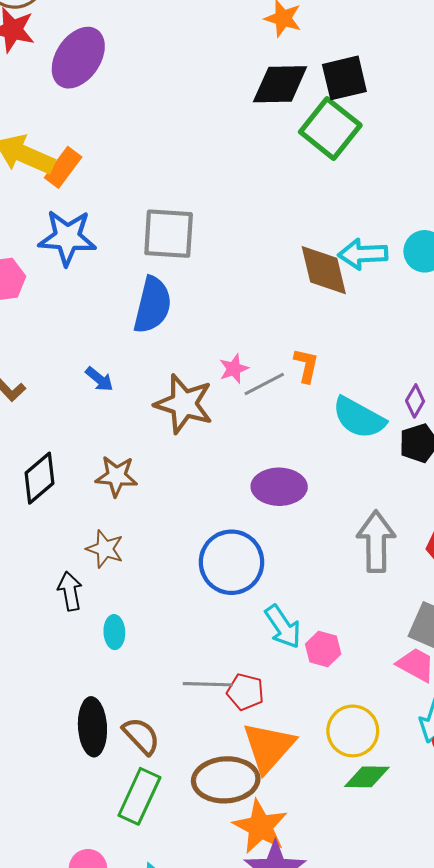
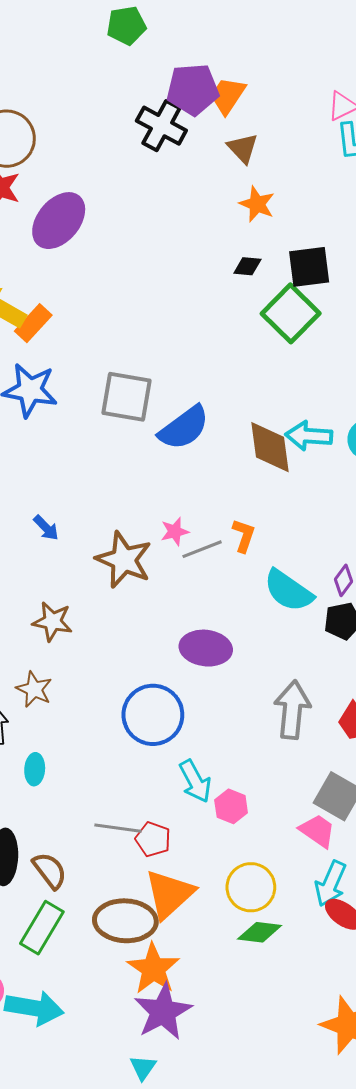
black diamond: (280, 84) -> (247, 266), size x0.5
blue semicircle: (152, 305) -> (184, 428), moved, turned 34

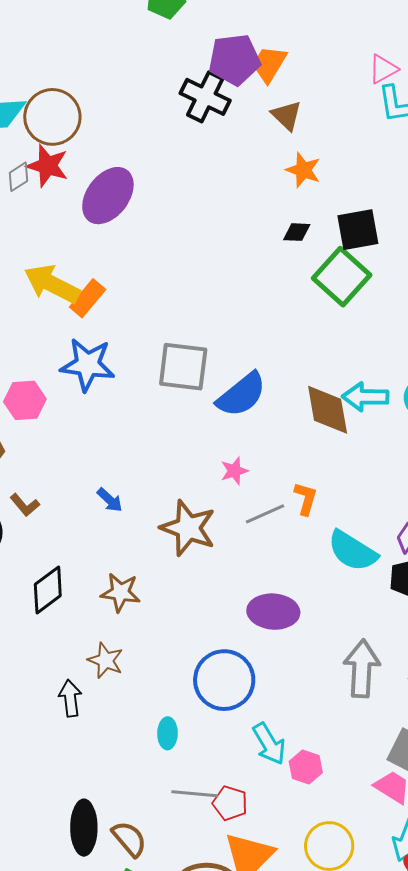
pink star: (175, 532) -> (234, 471), moved
cyan ellipse: (35, 769) -> (167, 733), moved

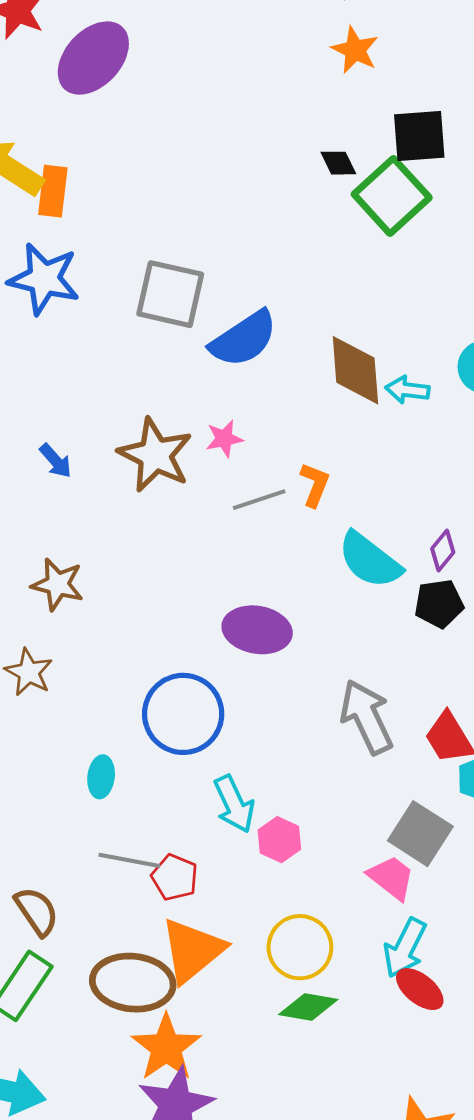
black diamond: (297, 232) -> (338, 163), moved, turned 56
orange rectangle: (88, 298) -> (53, 191), turned -39
cyan arrow: (365, 397) -> (407, 390), moved, size x0.7
brown star: (188, 528) -> (155, 455), moved
gray arrow: (362, 669) -> (367, 717), turned -34

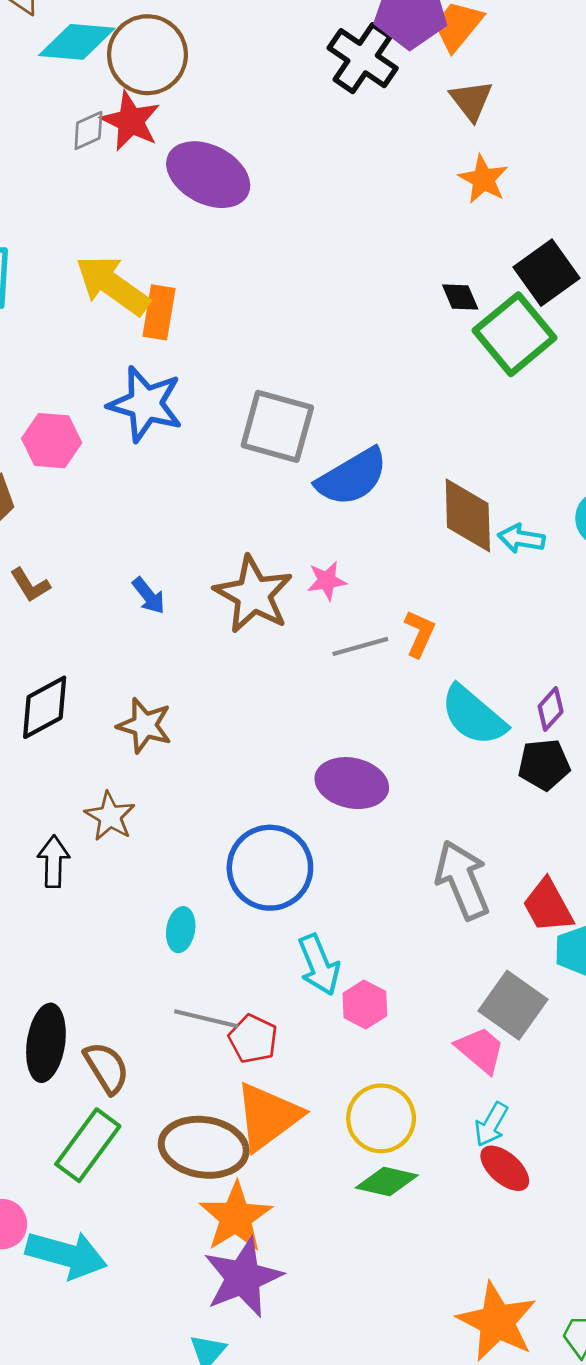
purple ellipse: (93, 58) -> (208, 175), turned 72
black square: (419, 136) -> (546, 273), turned -34
cyan arrow: (405, 948) -> (491, 1124), size x0.7

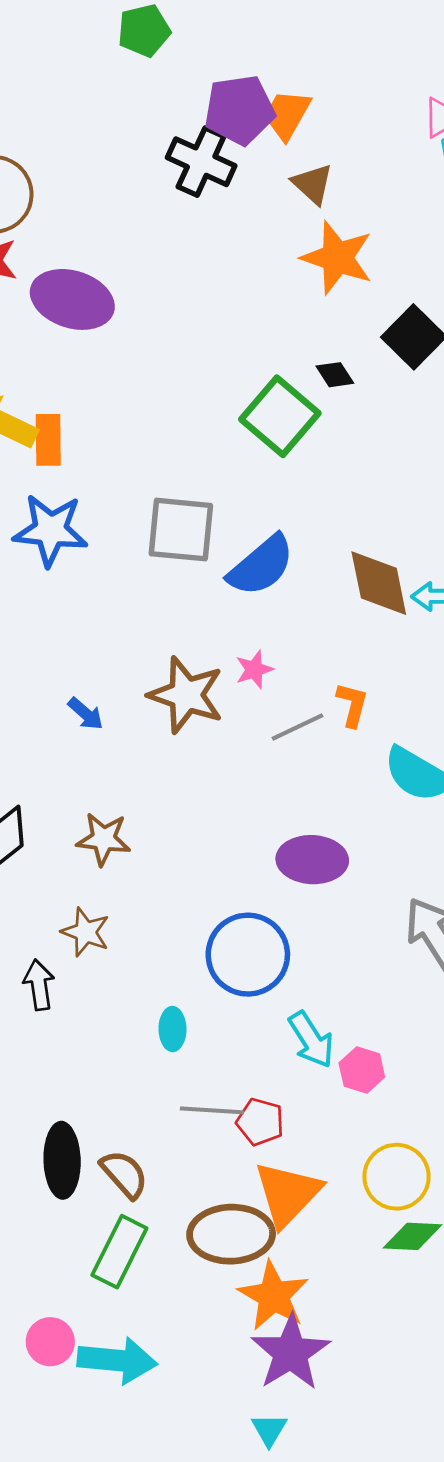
orange star: (483, 179) -> (337, 258), size x1.5
green square: (515, 334) -> (280, 416), moved

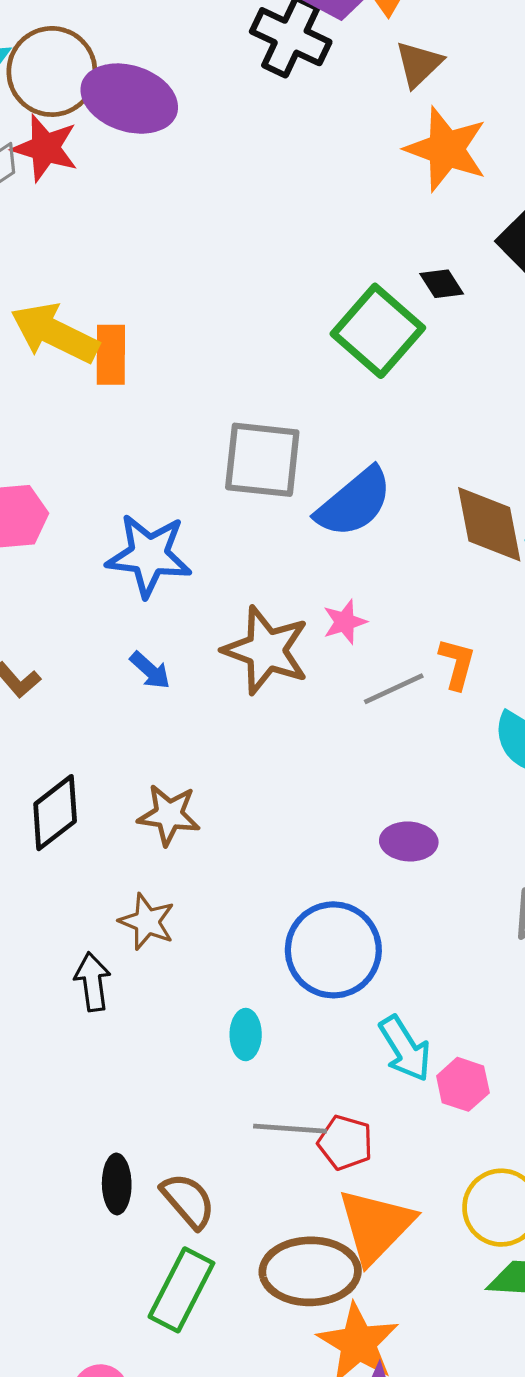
brown triangle: (313, 184) -> (419, 64), turned 33
purple ellipse: (72, 299) -> (129, 99), moved
blue star: (51, 530) -> (149, 555), moved
purple ellipse: (312, 860) -> (409, 841), size x0.7
black ellipse: (62, 1160) -> (117, 1184), size x0.7

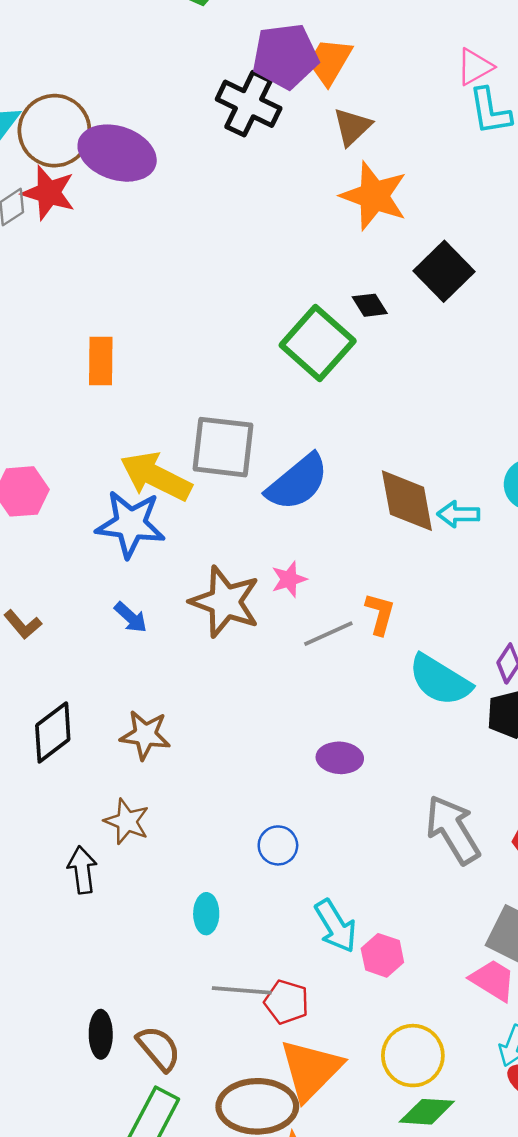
yellow arrow: (55, 333) -> (156, 476), moved
blue circle: (333, 950) -> (278, 845), size x0.5

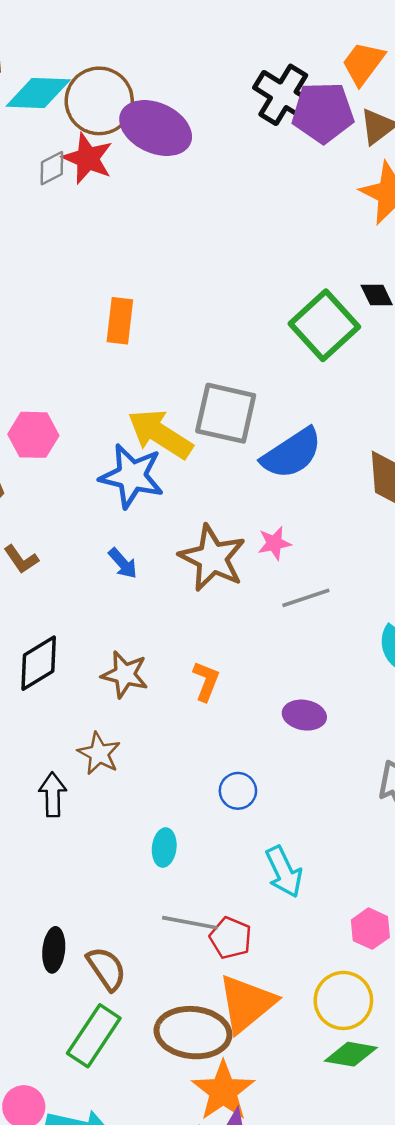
purple pentagon: (285, 56) -> (323, 112), moved
orange L-shape: (380, 614) -> (206, 681), moved
pink hexagon: (382, 955) -> (370, 929), moved

